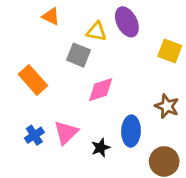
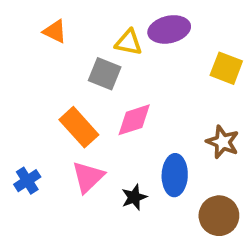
orange triangle: (51, 16) -> (55, 31), moved
purple ellipse: (127, 22) -> (169, 29), turned -76
orange rectangle: (33, 80) -> (79, 127), moved
blue cross: (34, 135) -> (27, 181), moved

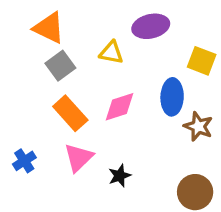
orange triangle: (55, 31) -> (49, 28), size x1.5
yellow triangle: (129, 42) -> (111, 53), moved
gray square: (105, 74) -> (60, 66), moved, turned 32
blue ellipse: (175, 175) -> (172, 97), moved

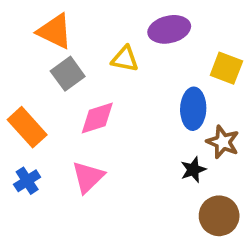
pink diamond: (120, 107) -> (97, 118), moved
orange rectangle: (70, 113) -> (27, 127), moved
black star: (120, 176) -> (193, 170), moved

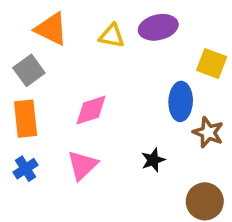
yellow triangle: (125, 59) -> (112, 36), moved
gray square: (68, 74) -> (29, 70), moved
orange rectangle: (27, 127) -> (26, 119), turned 36
black star: (193, 170) -> (153, 160), moved

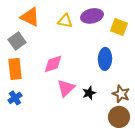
yellow square: (212, 63) -> (119, 27), moved
brown star: (208, 132) -> (121, 94), moved
pink triangle: (82, 165) -> (66, 88), moved

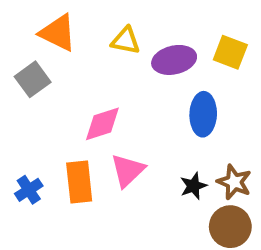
purple ellipse: (92, 16) -> (174, 60), moved
orange rectangle: (15, 69) -> (79, 182), moved
black star: (89, 93) -> (193, 186), moved

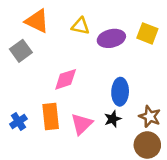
blue ellipse: (203, 114) -> (120, 92), moved
pink triangle: (128, 170) -> (82, 124), moved
black star: (193, 186) -> (113, 119), moved

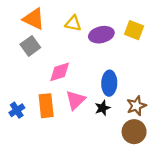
gray square: (21, 51) -> (30, 46), moved
brown star: (150, 116) -> (136, 106), turned 30
pink triangle: (82, 124) -> (75, 100), moved

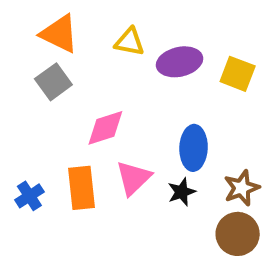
yellow square: (134, 30) -> (238, 74), moved

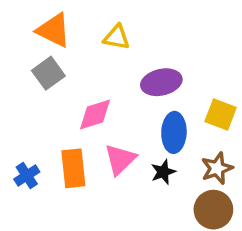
purple ellipse: (180, 62) -> (161, 82), moved
yellow square: (238, 74) -> (221, 114), moved

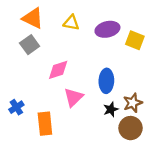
purple ellipse: (161, 82) -> (107, 29), moved
yellow square: (221, 114) -> (135, 40), moved
orange rectangle: (73, 168) -> (45, 124), moved
black star: (163, 172) -> (111, 109), moved

